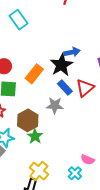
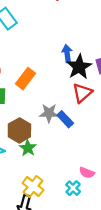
blue arrow: (72, 52) -> (67, 53), turned -84
black star: (61, 65) -> (79, 67), moved
blue rectangle: (65, 87) -> (65, 119), moved

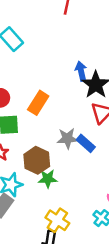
green star: (28, 148) -> (48, 179), turned -30

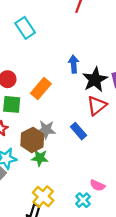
blue arrow: (81, 71) -> (74, 64), moved
gray star: (67, 138) -> (46, 130), moved

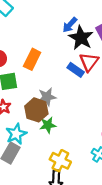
blue arrow: (74, 64) -> (70, 25), moved, turned -119
blue rectangle: (78, 131) -> (76, 70), moved

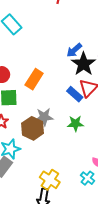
green star: (48, 125) -> (76, 124), moved

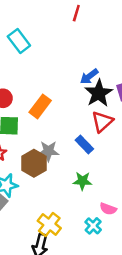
blue rectangle: (75, 94) -> (84, 144), moved
green star: (76, 124) -> (82, 181), moved

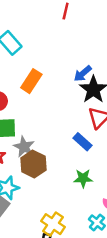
orange rectangle: (40, 106) -> (31, 81), moved
gray star: (48, 151) -> (24, 147), moved, turned 30

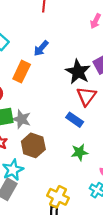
blue arrow: (83, 74) -> (41, 48), moved
gray star: (24, 147) -> (21, 119), moved

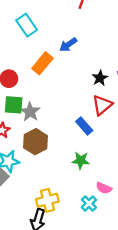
black star: (78, 72) -> (100, 78), size x0.6
yellow cross: (58, 197) -> (47, 200), turned 35

